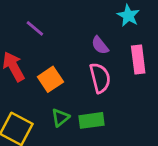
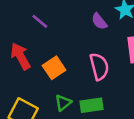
purple semicircle: (100, 45) -> (99, 21), moved

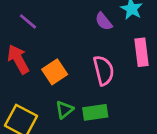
purple line: (40, 21) -> (28, 21), moved

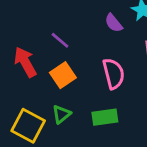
purple line: (28, 21) -> (60, 40), moved
green triangle: (64, 110) -> (61, 114), moved

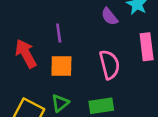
purple line: (60, 40) -> (59, 33), turned 42
orange square: (63, 75) -> (61, 66), turned 35

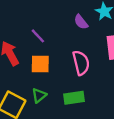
purple line: (59, 33) -> (38, 36), turned -35

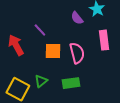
orange square: (40, 64) -> (53, 51), moved

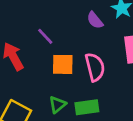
green triangle: (41, 81) -> (57, 105), moved

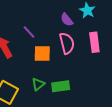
pink semicircle: (95, 67) -> (67, 43), moved

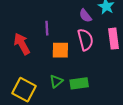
purple line: (29, 32) -> (47, 28), turned 40

